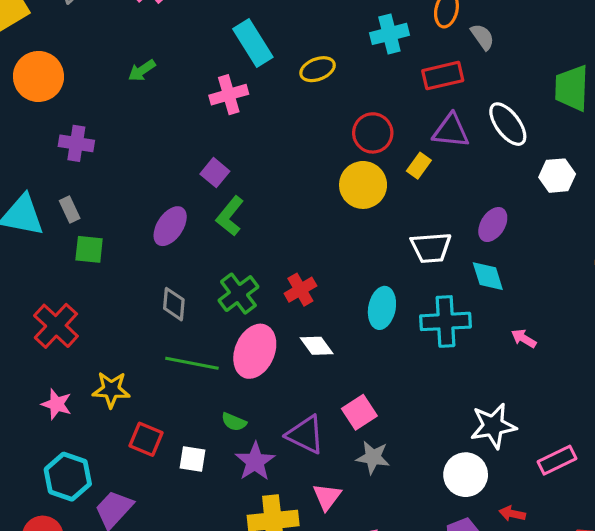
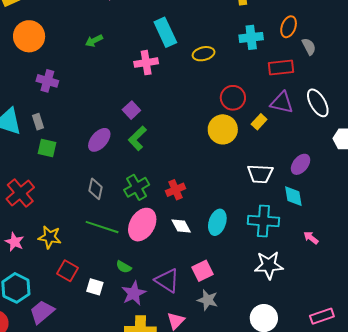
cyan ellipse: (382, 308) -> (217, 222), moved
white star: (493, 426) -> (269, 265), moved

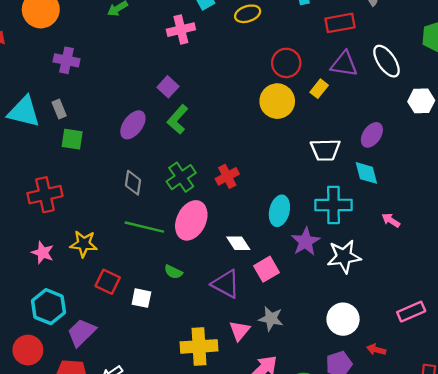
red cross: (20, 193) -> (45, 195), turned 32
white diamond: (181, 226) -> (238, 243), moved
purple star: (134, 293) -> (306, 242), moved
gray star: (207, 300) -> (271, 319), moved

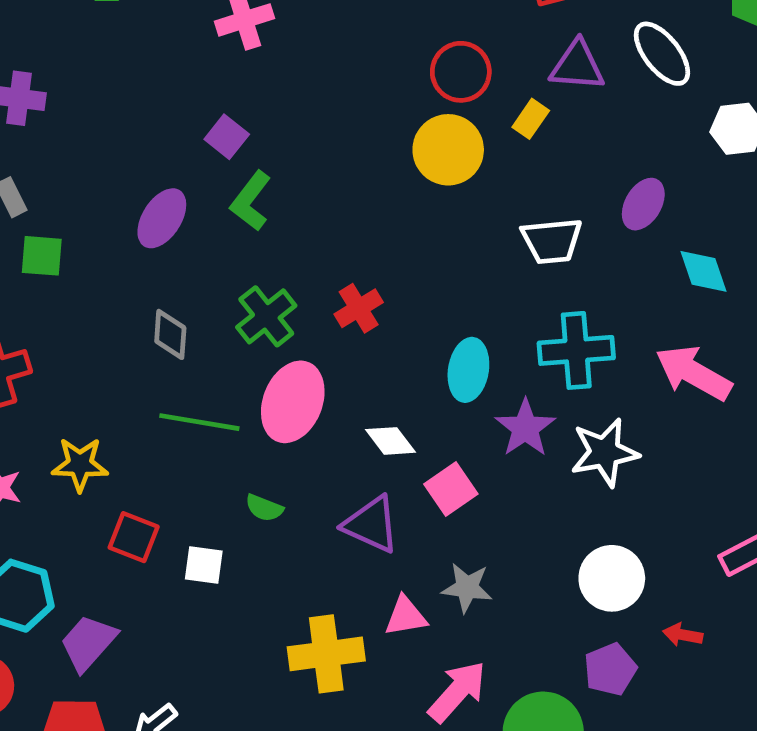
cyan diamond: (366, 173) -> (704, 271), moved
pink arrow: (391, 220) -> (694, 373), size x2.0
pink triangle: (240, 331) -> (406, 616), turned 45

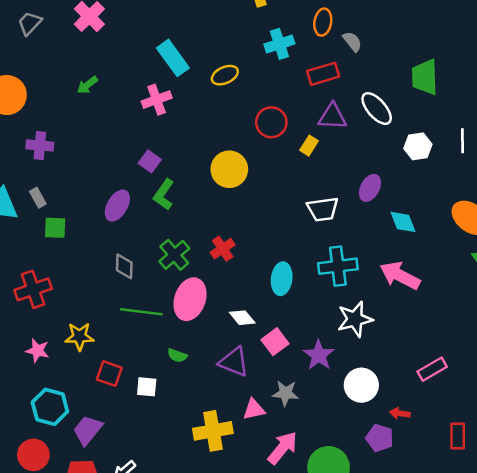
yellow circle: (448, 150) -> (229, 169), moved
purple star: (525, 428) -> (319, 355), moved
purple pentagon: (610, 669) -> (380, 438), moved, turned -30

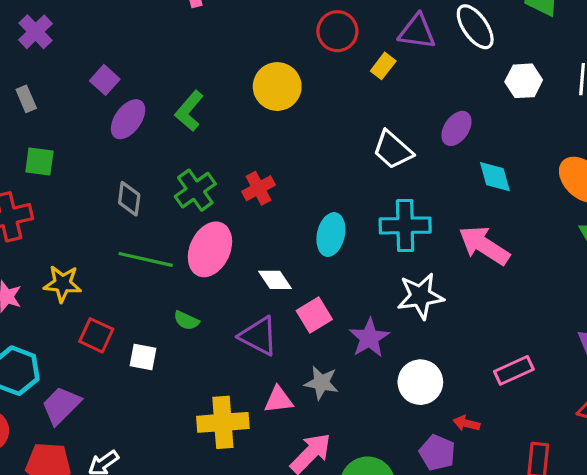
purple cross: (40, 145) -> (35, 32), turned 35
purple square: (150, 161) -> (105, 80), moved
white trapezoid: (323, 209) -> (393, 150), turned 44
green square: (55, 228) -> (39, 161), moved

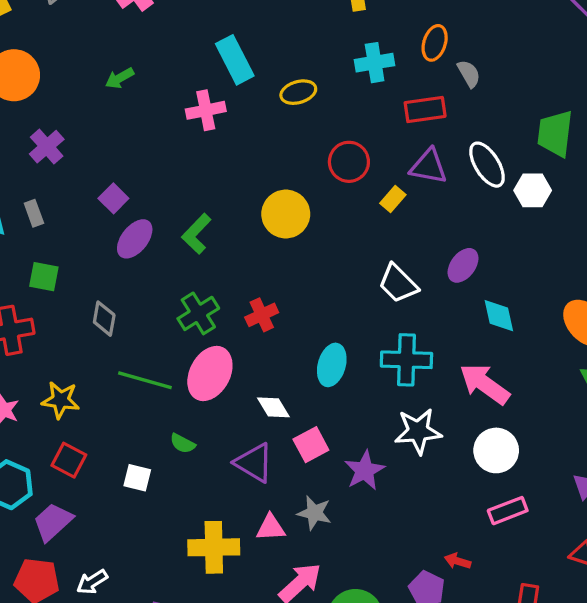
white hexagon: (524, 81) -> (533, 190), moved
gray diamond: (129, 199) -> (104, 319), moved
red square: (96, 335) -> (69, 460), moved
white circle: (420, 382) -> (496, 450), moved

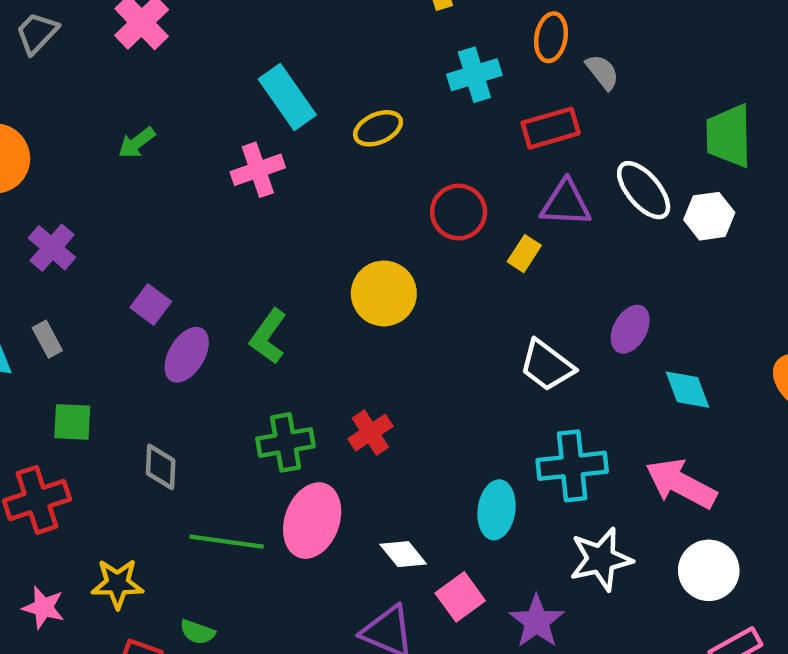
green cross: (198, 313) -> (286, 442), turned 30
cyan ellipse: (332, 365) -> (497, 510), moved
green semicircle: (183, 443) -> (197, 632), moved

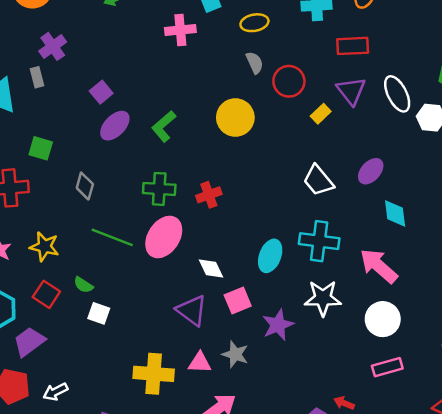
gray semicircle: (602, 72) -> (255, 63), moved
purple triangle: (566, 203) -> (351, 91), turned 36
gray rectangle: (47, 339) -> (37, 77), moved

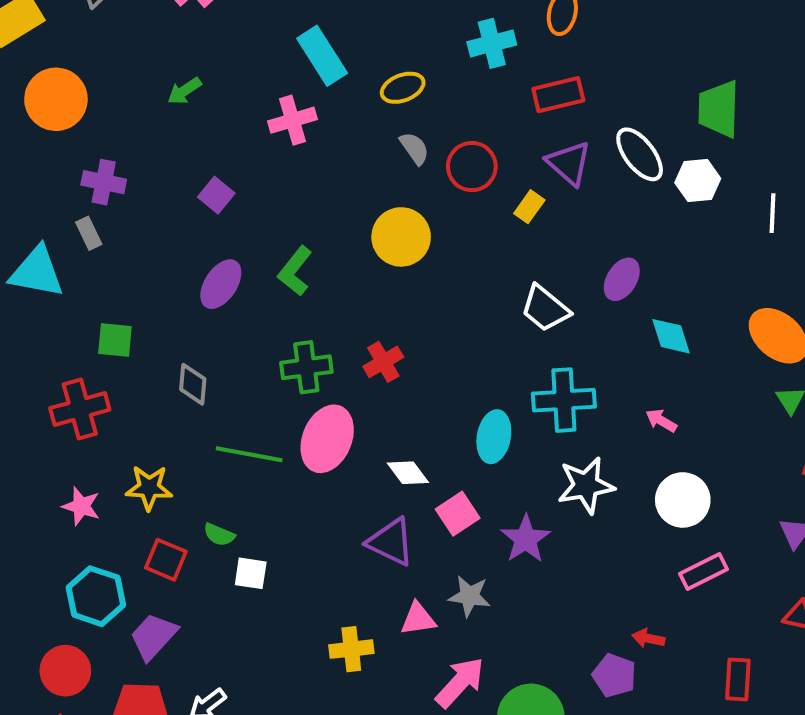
purple cross: (53, 46) -> (104, 182), turned -32
purple square: (101, 92) -> (216, 195), moved
pink arrow: (379, 266) -> (661, 421), size x0.5
yellow cross: (154, 374) -> (351, 649), size x0.7

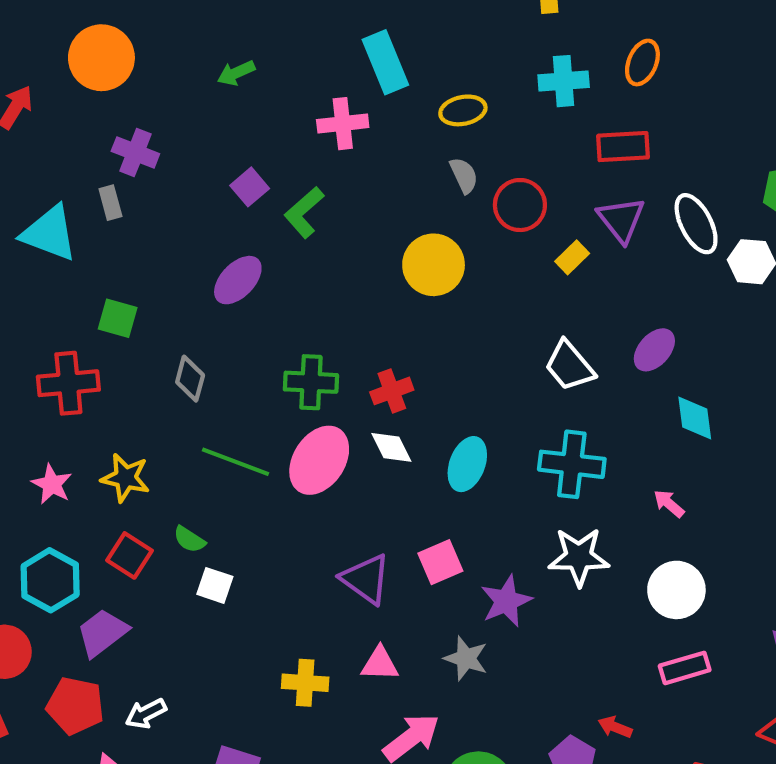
green L-shape: (295, 271) -> (304, 212), moved
cyan ellipse: (494, 437) -> (467, 464), moved
white diamond: (408, 473) -> (391, 447), moved
gray star: (469, 596) -> (466, 658), moved

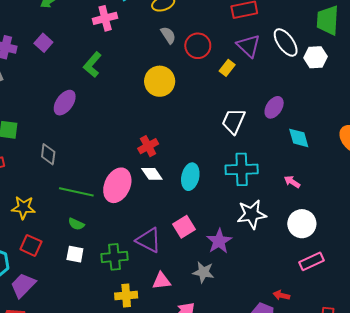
purple square: (250, 187) -> (43, 43), moved
white trapezoid: (569, 366) -> (233, 121), turned 72
green cross: (311, 382) -> (114, 257), moved
green semicircle: (189, 539) -> (76, 224), moved

